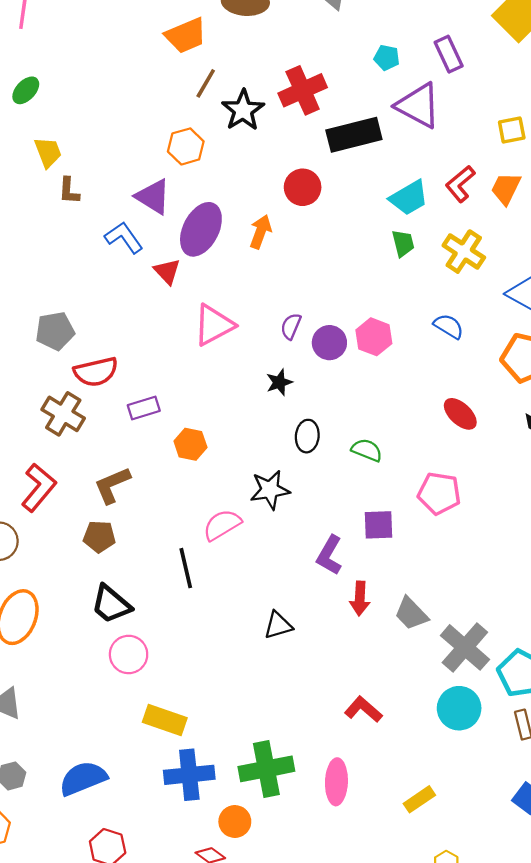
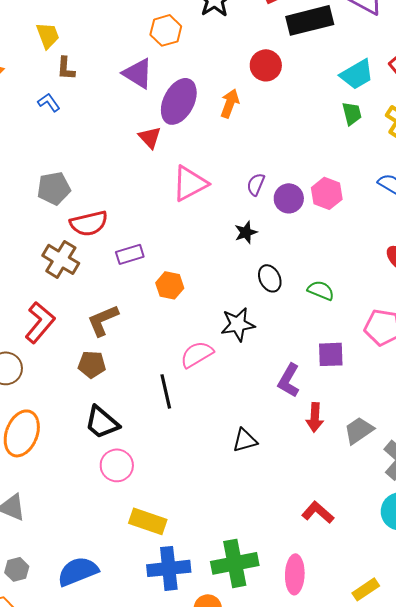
blue L-shape: (124, 238) -> (49, 102), moved, size x0.7
black ellipse: (307, 436) -> (270, 278), turned -32
gray trapezoid: (411, 614) -> (359, 430), turned 100

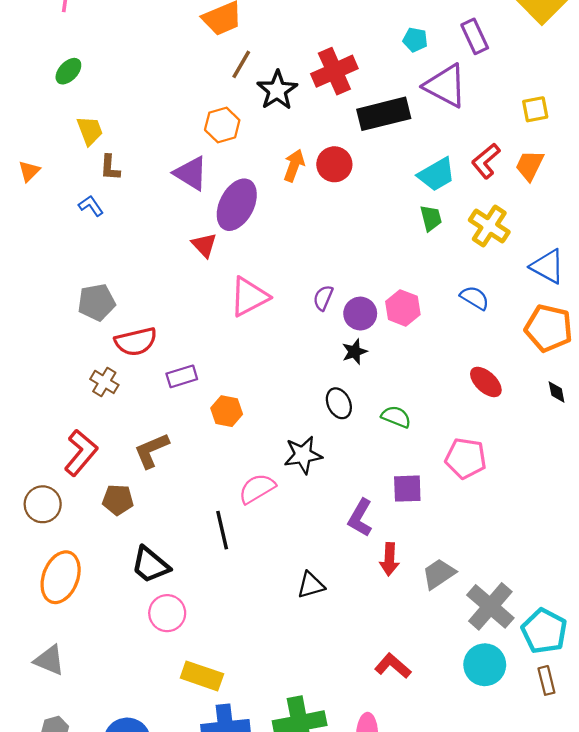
orange arrow: (230, 103) -> (294, 165), moved
black star: (246, 232) -> (355, 352), moved
brown cross: (61, 259) -> (104, 382), size x0.7
brown pentagon: (92, 364) -> (118, 500), moved

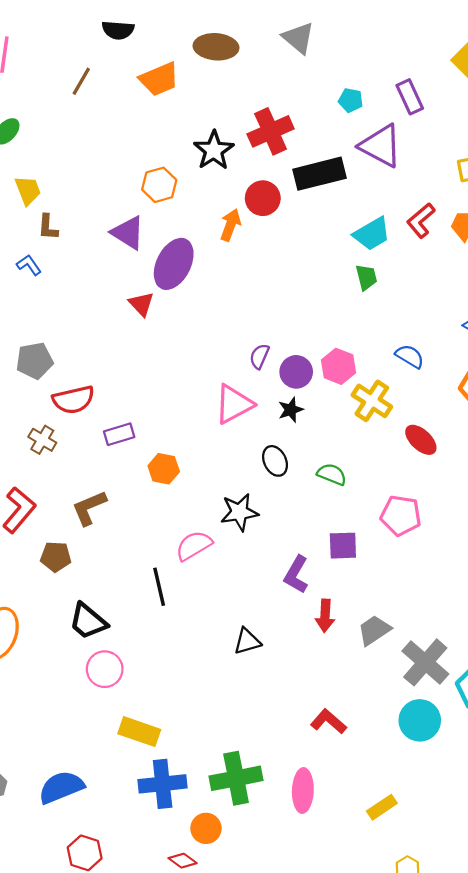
brown line: (241, 64) -> (81, 81), moved
red circle: (334, 164) -> (263, 198), moved
yellow cross: (489, 226) -> (372, 401), moved
pink triangle: (249, 297) -> (234, 404), moved

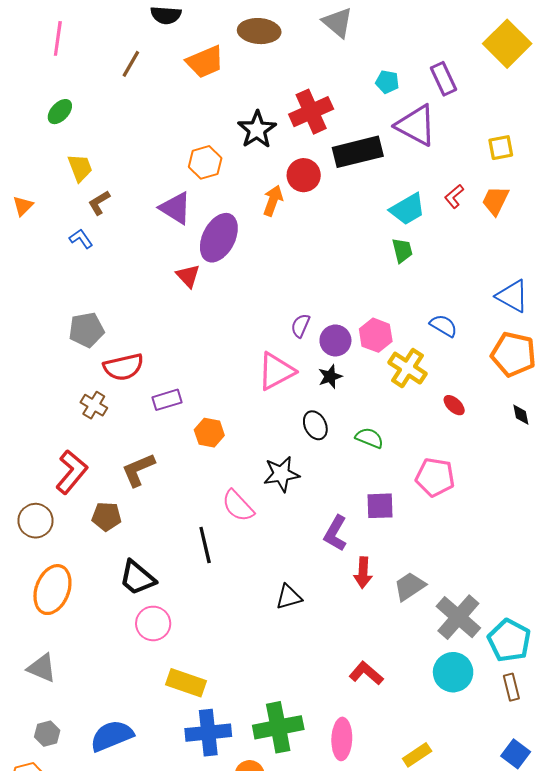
red L-shape: (421, 220) -> (454, 196), size x0.7
brown L-shape: (48, 227) -> (99, 203), turned 55
red ellipse: (421, 440) -> (454, 405), size x0.7
pink semicircle: (194, 546) -> (238, 506), turned -102

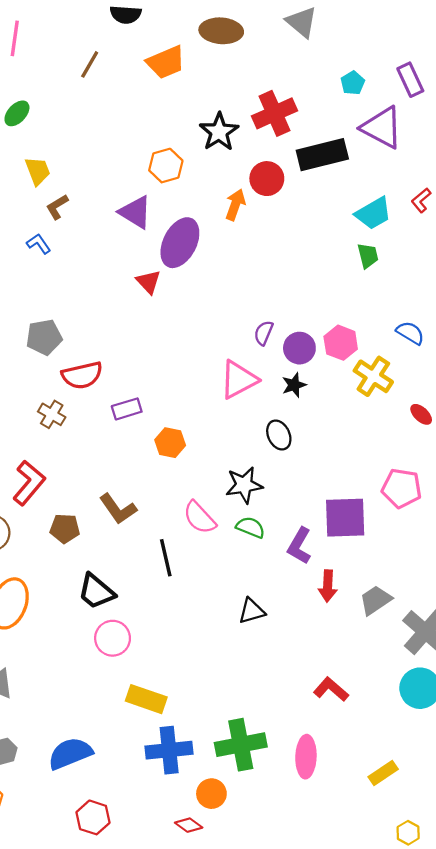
cyan pentagon: (387, 82) -> (353, 83), turned 30
green semicircle: (369, 438) -> (251, 527), moved
brown L-shape: (138, 470) -> (118, 509), moved, turned -102
purple square: (380, 506) -> (345, 518), size x1.5

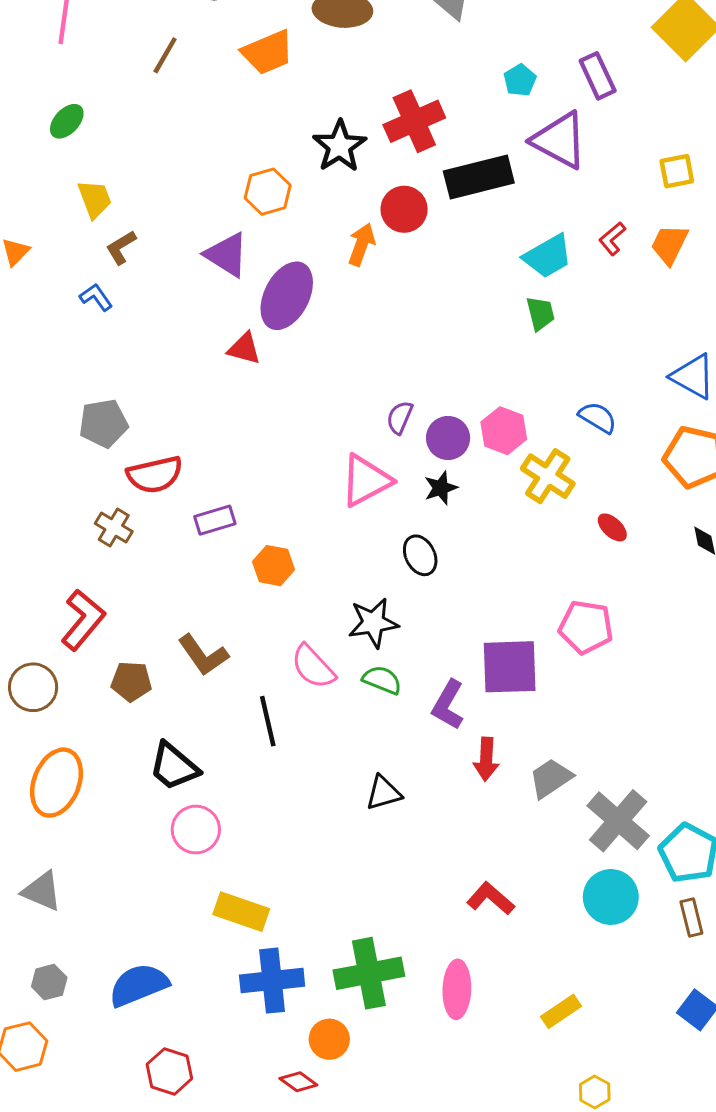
red triangle: (148, 282) -> (244, 349), turned -32

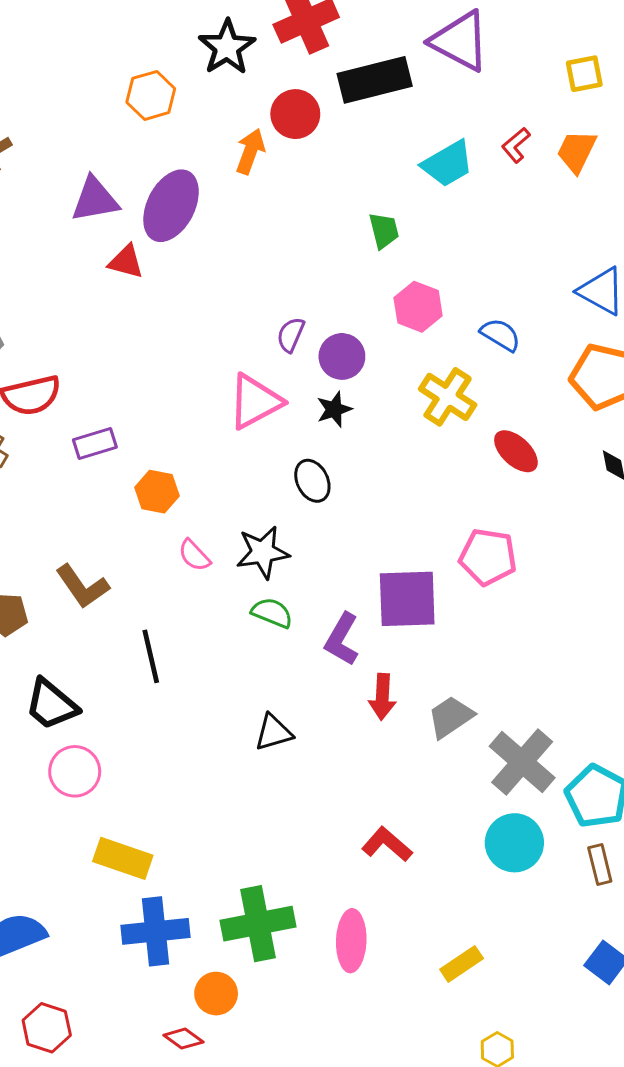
purple triangle: (227, 255) -> (95, 200), moved, turned -42
green trapezoid: (540, 313) -> (384, 231), moved
pink hexagon: (504, 431) -> (418, 307), moved
red ellipse: (612, 527) -> (516, 451), size x1.4
pink semicircle: (313, 667) -> (194, 555), moved, size x0.7

